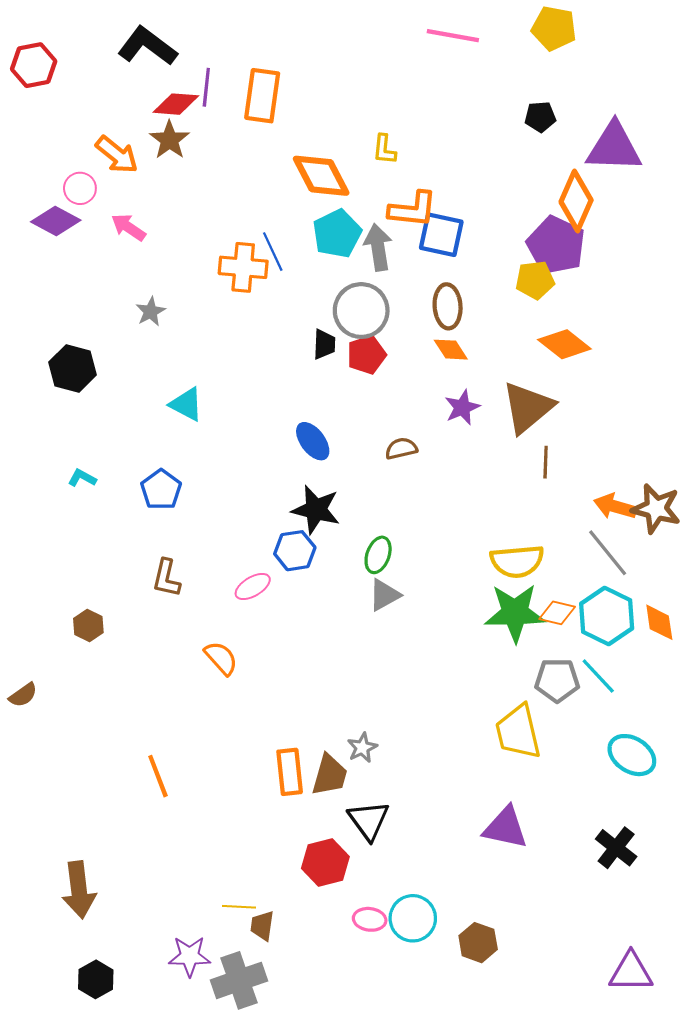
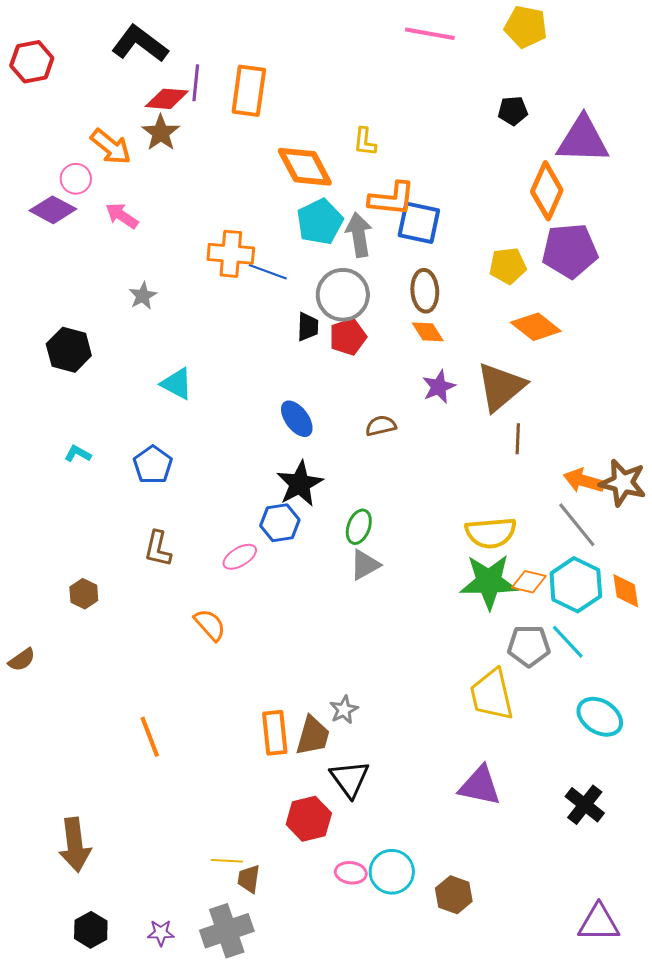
purple pentagon: (556, 245) -> (570, 251), moved, turned -30
blue line: (273, 252) -> (268, 272), moved, turned -45
black star: (316, 510) -> (300, 484), turned 30
purple star: (189, 956) -> (161, 933), moved, size x0.7

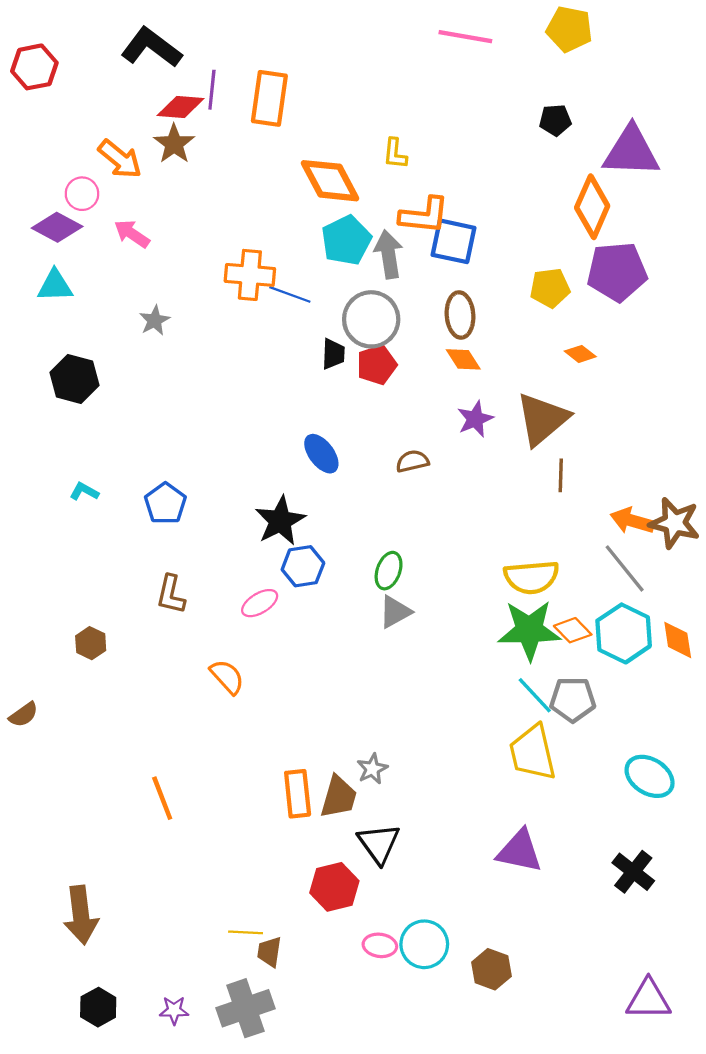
orange diamond: (536, 327) -> (580, 354), size x0.6
cyan triangle: (177, 384) -> (55, 286), moved, turned -30
black star: (300, 484) -> (280, 521), moved
orange diamond: (529, 582) -> (573, 630), turned 32
cyan line: (568, 642) -> (535, 695), moved

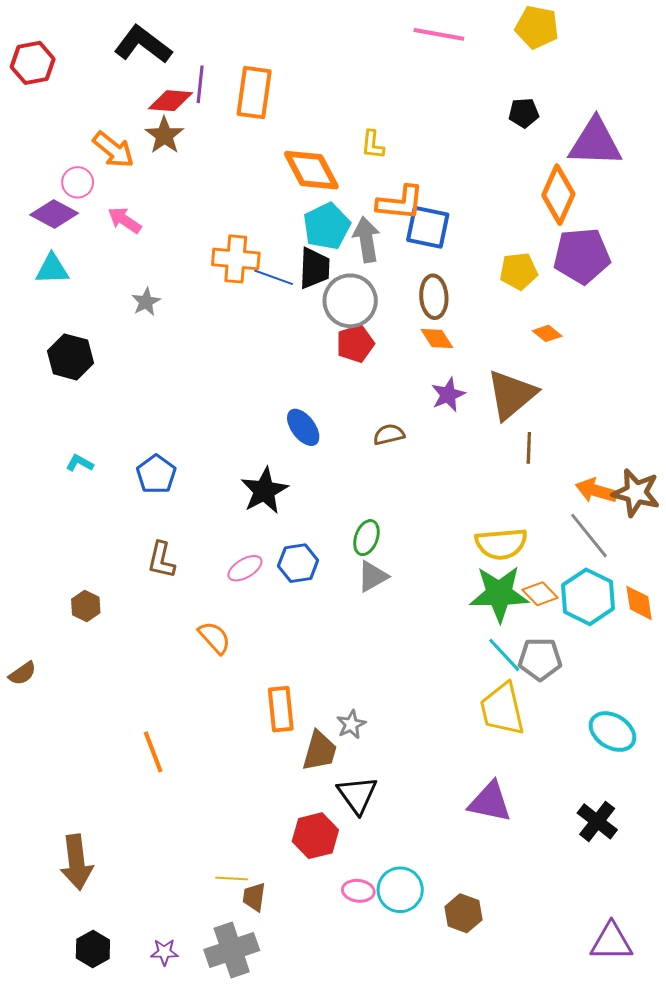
black trapezoid: (333, 354) -> (314, 268), moved, size x1.4
blue hexagon: (303, 566) -> (298, 563), moved
orange rectangle: (298, 794) -> (281, 709), moved

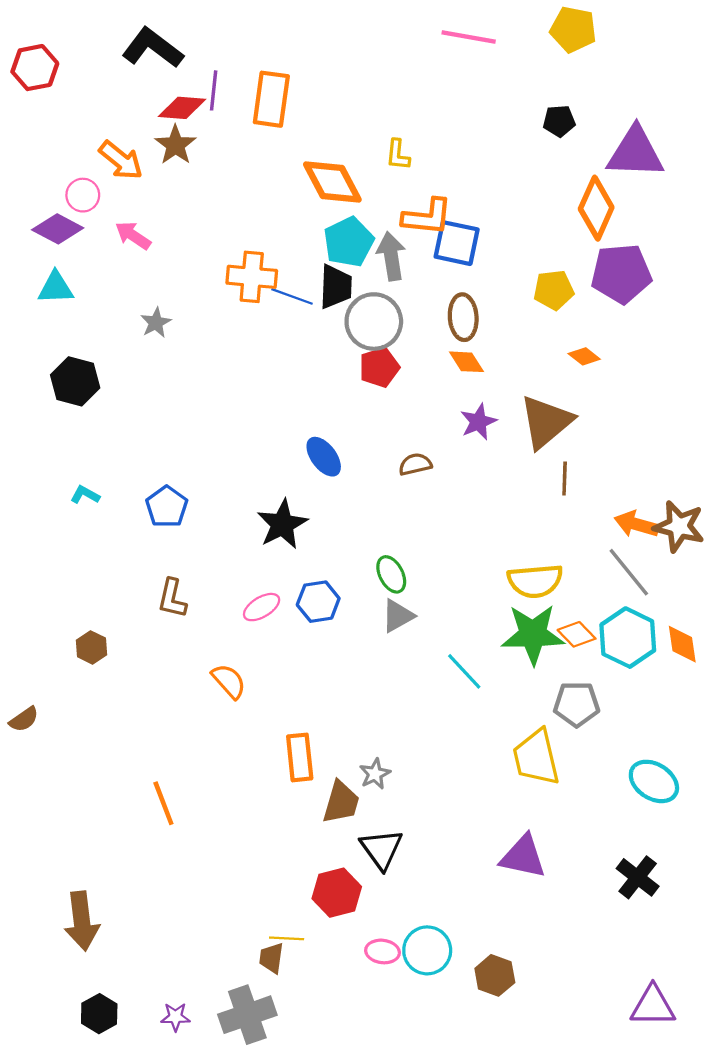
green ellipse: (366, 538) -> (391, 574), turned -48
cyan line: (504, 655) -> (464, 671), moved
yellow line: (232, 879) -> (287, 938), moved

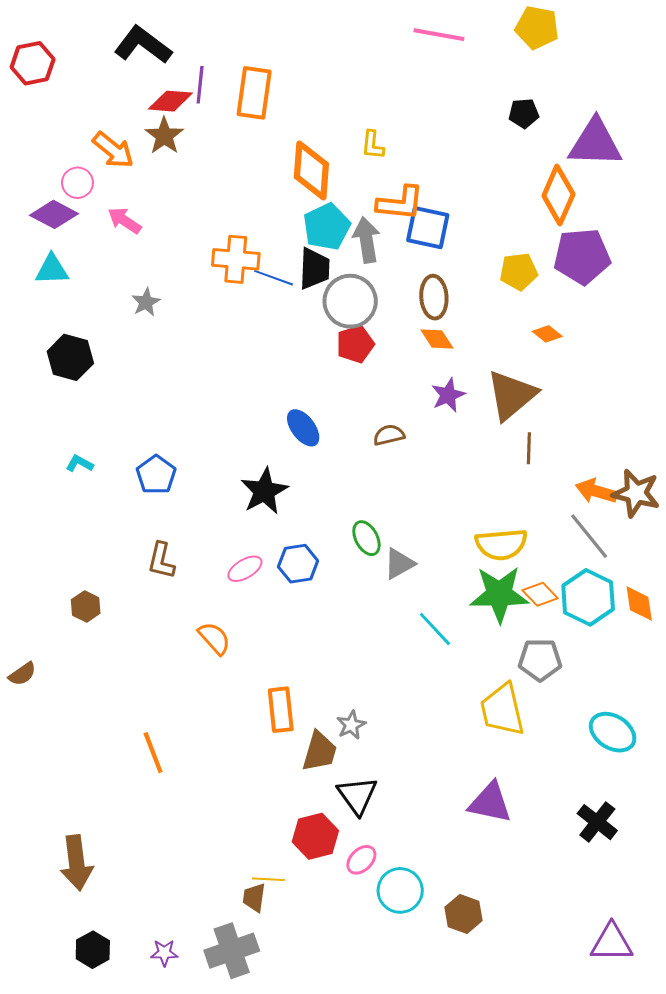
orange diamond: (332, 182) -> (311, 170), turned 32
gray triangle: (398, 616) -> (399, 564), moved
pink ellipse: (383, 951) -> (361, 860), moved, turned -52

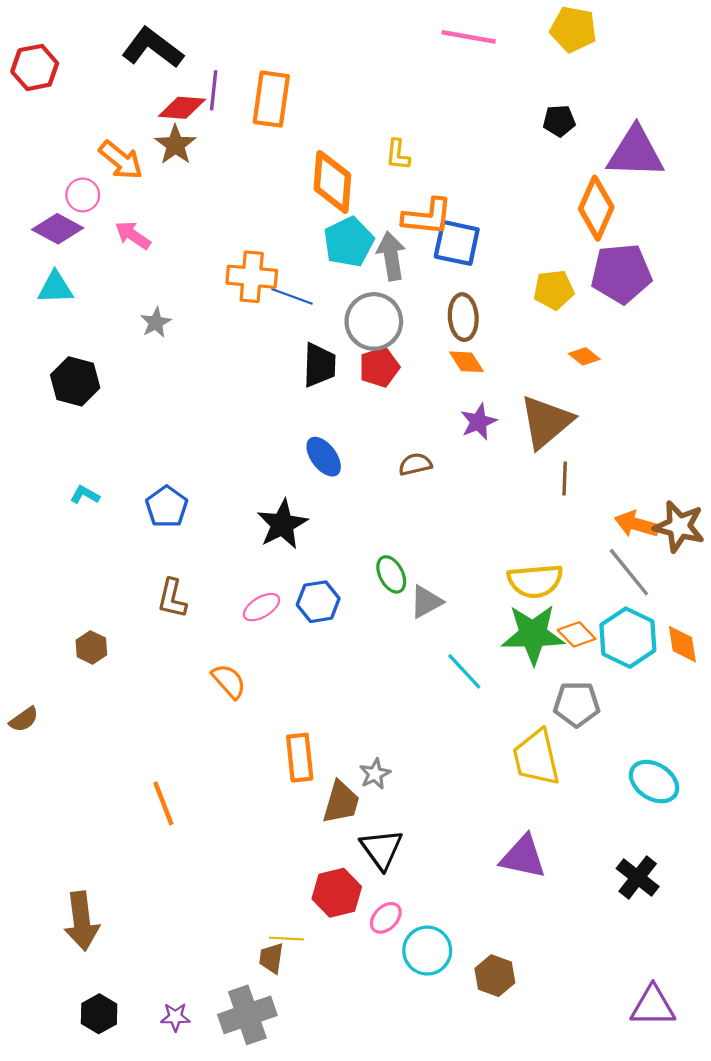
black trapezoid: (314, 269) -> (319, 365), moved

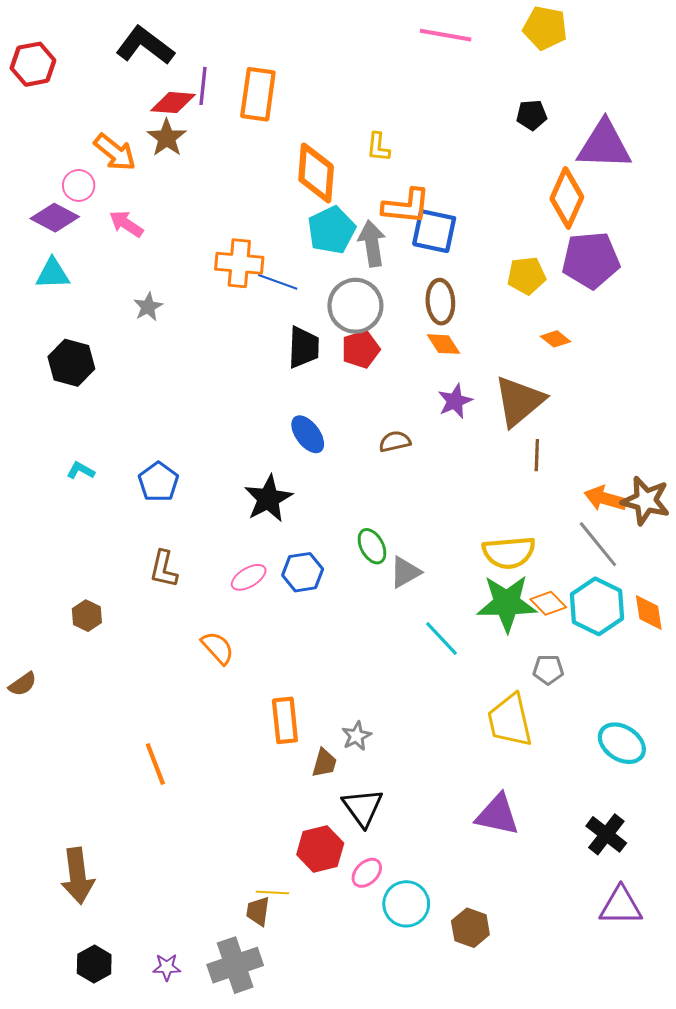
gray pentagon: (577, 704) -> (548, 670), size x0.7
brown trapezoid: (341, 802) -> (324, 763), size x0.7
purple triangle: (653, 1006) -> (621, 906), moved

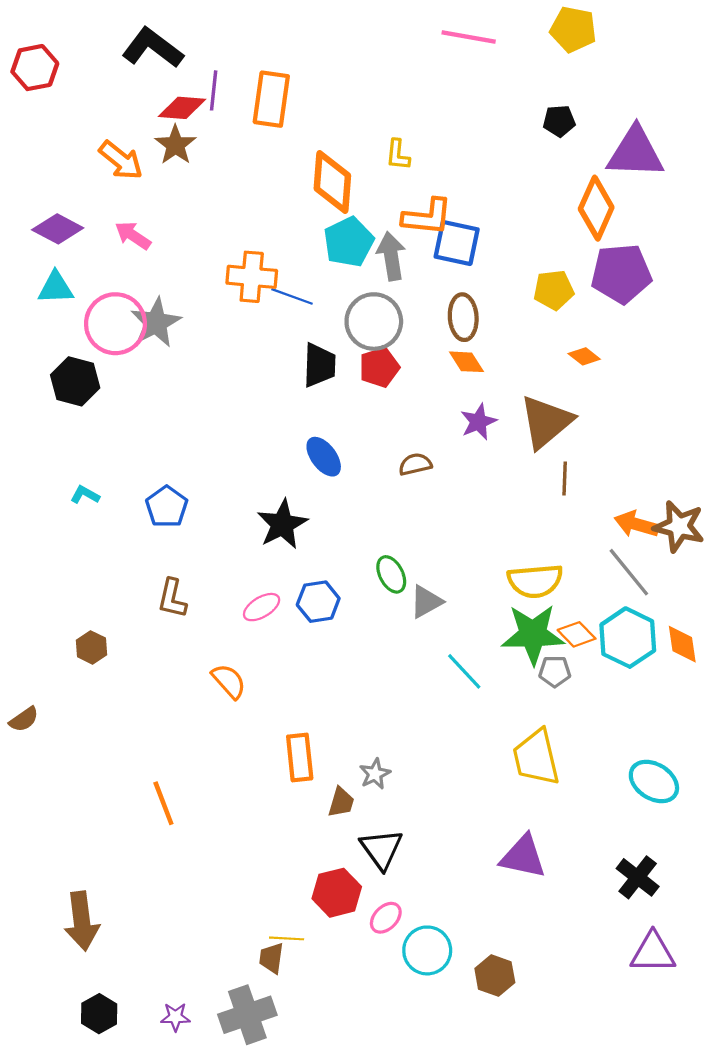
pink circle: (79, 185) -> (115, 324), moved, size x1.8
gray star: (148, 307) -> (156, 323), size x1.6
gray pentagon: (548, 670) -> (555, 671), moved

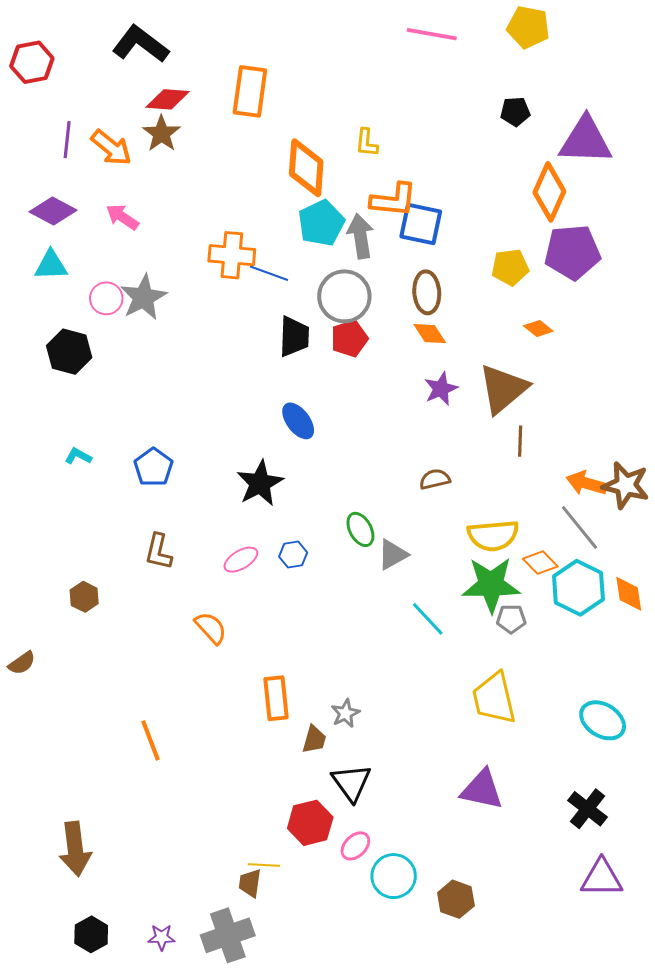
purple line: (214, 90) -> (67, 140), moved
pink circle: (115, 324) -> (106, 298), size x0.6
brown semicircle: (415, 464) -> (435, 479), moved
blue hexagon: (318, 602) -> (293, 555), size x0.7
orange diamond: (577, 634) -> (540, 563), moved

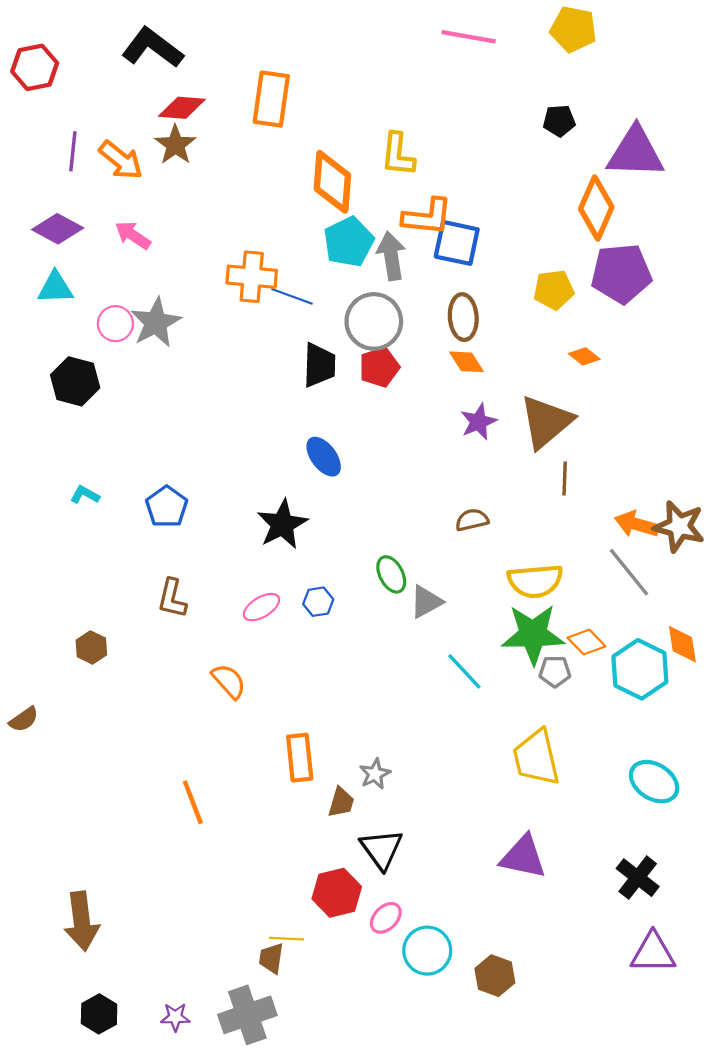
yellow L-shape: (366, 143) -> (398, 155), size x1.4
orange diamond: (540, 563) -> (586, 642), moved
cyan hexagon: (578, 588) -> (640, 669), moved
orange line: (150, 740) -> (193, 802), moved

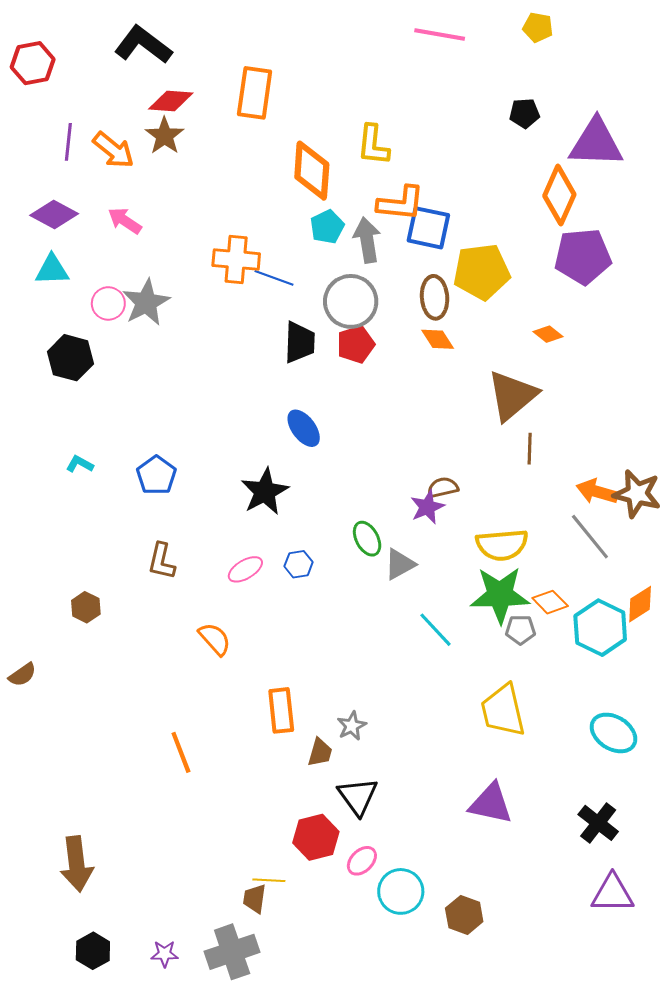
yellow pentagon: (573, 29) -> (538, 27), size x0.7
cyan pentagon: (349, 242) -> (327, 227), size x0.7
yellow pentagon: (554, 290) -> (482, 272), moved, size x1.5
purple star: (478, 422) -> (427, 507), moved
orange diamond: (682, 644) -> (640, 604), turned 66

